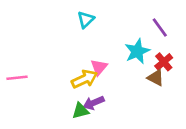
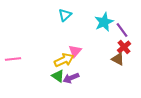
purple line: (160, 27) -> (122, 30), moved
cyan star: (137, 51) -> (104, 22), moved
green triangle: (80, 111) -> (58, 76), moved, turned 48

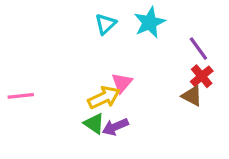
cyan star: (104, 22) -> (150, 22), moved

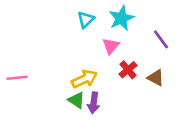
red cross: (202, 76) -> (128, 70), moved
pink triangle: (122, 83) -> (111, 46), moved
purple arrow: (115, 127) -> (94, 103), turned -60

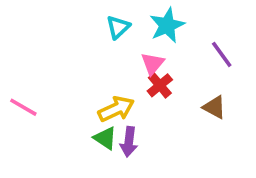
red cross: (128, 70) -> (160, 85), moved
pink line: (17, 78) -> (23, 107), turned 36

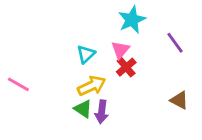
cyan triangle: (118, 27) -> (86, 54), moved
brown triangle: (214, 107) -> (179, 100), moved

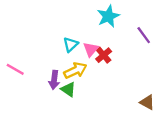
pink triangle: (120, 50) -> (91, 49), moved
brown triangle: (179, 100) -> (147, 102), moved
purple arrow: (102, 112) -> (54, 80), moved

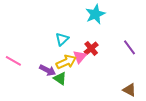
purple line: (144, 35) -> (129, 47), moved
pink triangle: (91, 49) -> (80, 57), moved
purple arrow: (54, 80) -> (48, 70), turned -70

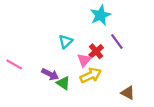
purple line: (129, 47) -> (117, 41), moved
yellow arrow: (66, 62) -> (91, 75), moved
brown triangle: (129, 90) -> (128, 93), moved

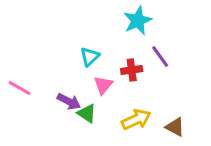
red cross: (96, 51) -> (132, 70), turned 32
pink triangle: (84, 60) -> (103, 85), moved
yellow arrow: (91, 75) -> (136, 119), moved

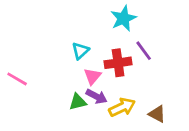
red cross: (132, 70) -> (118, 63), size x1.4
purple arrow: (69, 101) -> (97, 96), moved
green triangle: (87, 113) -> (78, 102), turned -48

